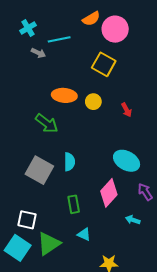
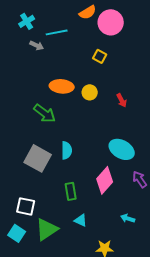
yellow square: (104, 64) -> (100, 56), size x0.6
cyan arrow: (133, 220) -> (128, 218), moved
cyan square: (18, 248) -> (17, 233), size x0.7

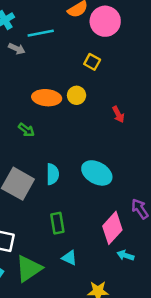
yellow circle: (90, 92) -> (77, 95), moved
green arrow: (45, 113) -> (26, 130), size x0.6
cyan ellipse: (122, 149) -> (97, 173), moved
pink diamond: (105, 180) -> (112, 228), moved

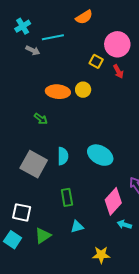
pink circle: (105, 21) -> (117, 44), moved
red arrow: (118, 114) -> (118, 72), moved
cyan triangle: (69, 258) -> (77, 227), turned -40
green triangle: (29, 269) -> (43, 236), size x0.7

